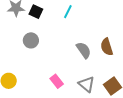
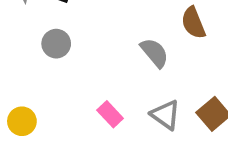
brown semicircle: (107, 47) -> (193, 23), moved

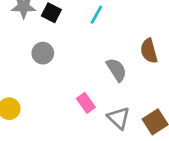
pink rectangle: (110, 114) -> (86, 103), moved

